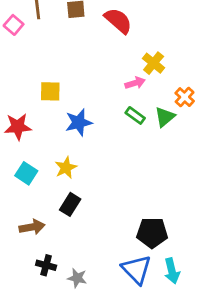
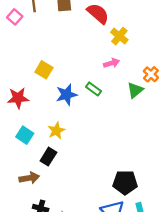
yellow cross: (154, 63) -> (119, 36), moved
yellow square: (50, 91) -> (44, 70), turned 30
green rectangle: (135, 115) -> (93, 89), moved
black rectangle: (70, 204) -> (48, 157), moved

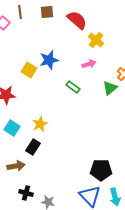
blue star: (66, 95) -> (49, 60), moved

